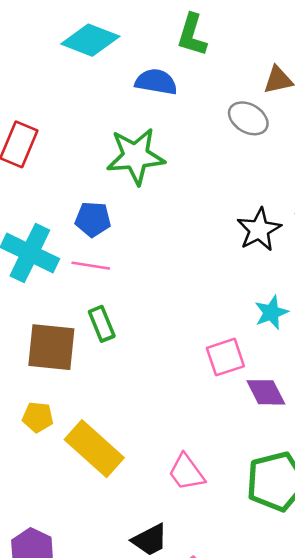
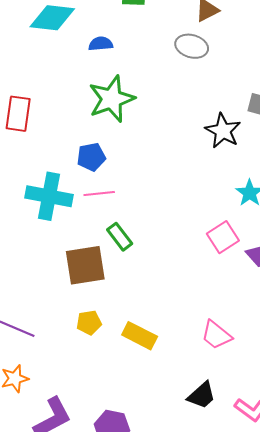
blue semicircle: (156, 82) -> (101, 44), moved, size x0.7
yellow rectangle: (94, 449) -> (140, 336), size x0.7

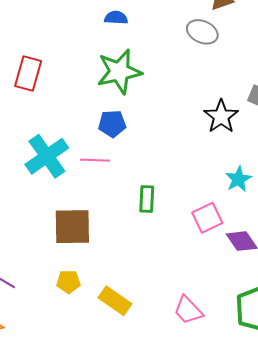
blue pentagon: (91, 157) -> (112, 124), moved
cyan cross: (49, 196) -> (47, 156), turned 36
green rectangle: (120, 237) -> (147, 199), moved, turned 32

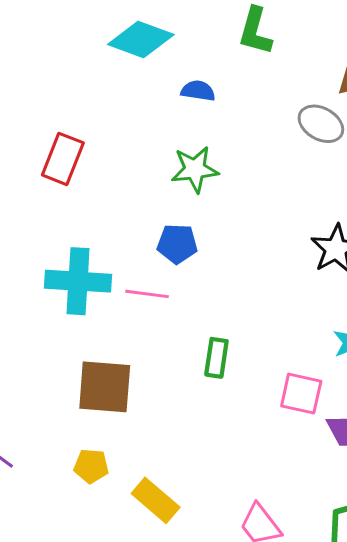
green star: (119, 72) -> (195, 169), size x0.7
cyan cross: (47, 156) -> (78, 281), turned 33
pink square: (207, 218) -> (301, 394), turned 32

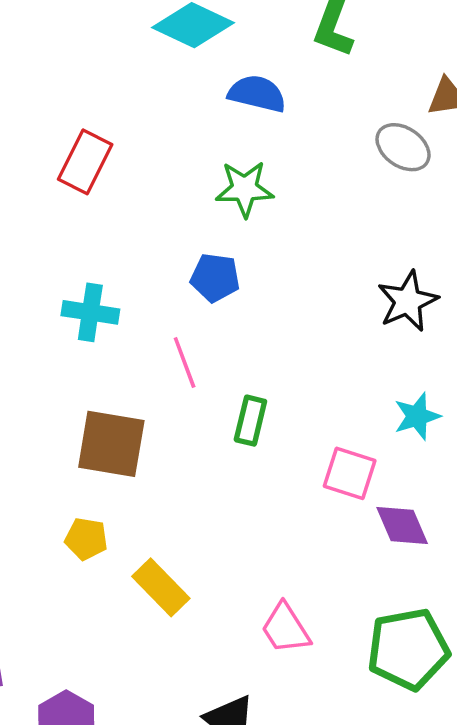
blue semicircle: (198, 91) -> (257, 94), size x1.4
cyan cross: (78, 281) -> (90, 312), size x0.7
pink line: (147, 294) -> (185, 363), moved, turned 57

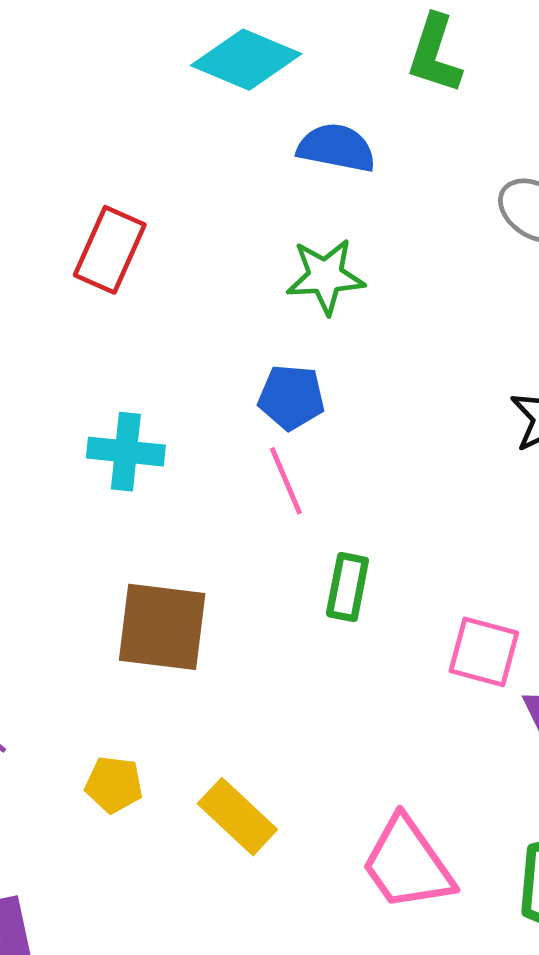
pink line: (185, 363) -> (286, 481), moved
yellow pentagon: (86, 539) -> (114, 785), moved
pink trapezoid: (286, 628) -> (407, 864), size x1.4

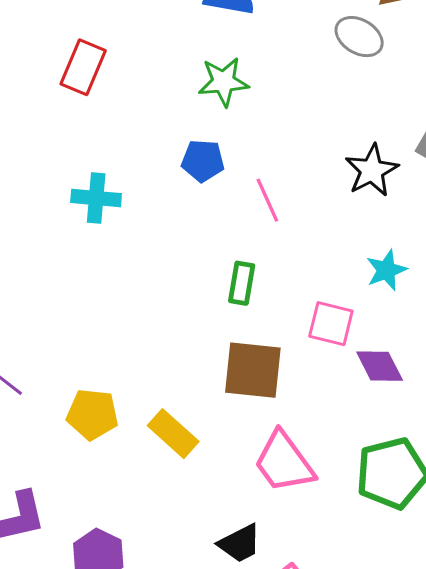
pink line: (286, 481) -> (267, 200), moved
brown square: (162, 627) -> (253, 370), moved
yellow pentagon: (114, 785) -> (92, 414), size x1.4

